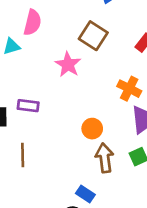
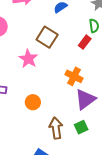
orange circle: (92, 129) -> (33, 102), moved

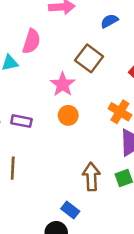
orange circle: (33, 102) -> (68, 115), moved

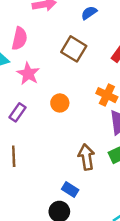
pink star: (63, 84) -> (28, 74), moved
purple rectangle: (21, 121) -> (17, 112), turned -60

